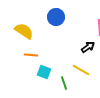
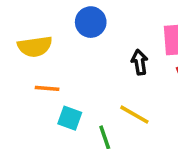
yellow semicircle: (24, 31) -> (35, 47), turned 138
black arrow: (88, 47) -> (140, 62), moved, turned -64

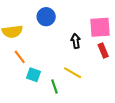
orange line: (47, 88) -> (20, 57), turned 48

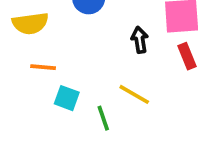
orange line: (20, 57) -> (43, 67), turned -48

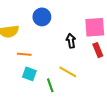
orange line: (43, 67) -> (24, 54), moved

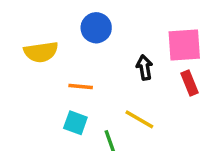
orange line: (24, 54) -> (81, 86), moved

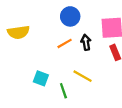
blue circle: (96, 28) -> (70, 16), moved
orange line: (81, 86) -> (65, 43), moved, turned -35

